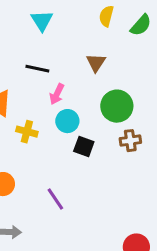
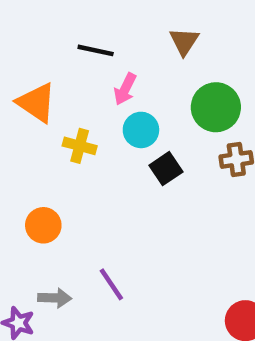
black square: (84, 147) -> (166, 169), turned 36
purple line: (55, 199) -> (111, 284), moved

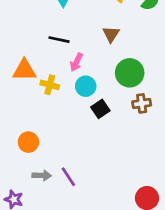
orange triangle: (36, 103) -> (24, 70), turned -35
yellow cross: (80, 146) -> (50, 85), moved
gray arrow: (55, 298) -> (42, 175), moved

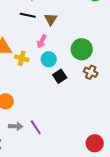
brown triangle: (111, 34) -> (51, 19), moved
black line: (59, 40) -> (28, 15), moved
brown cross: (142, 103) -> (91, 72), turned 32

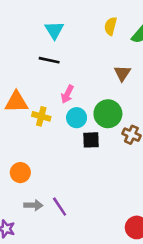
brown triangle: (51, 19) -> (122, 73), moved
green circle: (82, 49) -> (108, 114), moved
black square: (60, 76) -> (91, 140), turned 32

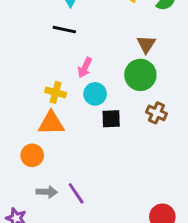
orange triangle: (16, 102) -> (51, 123), moved
green circle: (108, 114) -> (140, 75), moved

